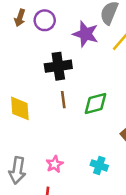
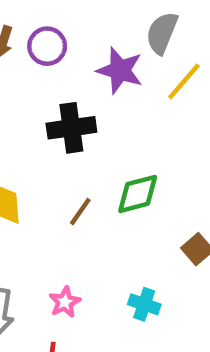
brown line: (63, 100) -> (80, 212), moved, turned 42

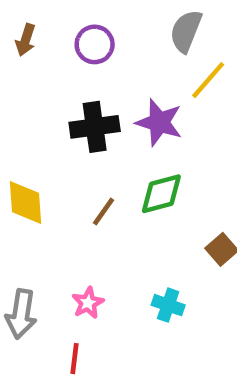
purple circle: (47, 46) -> (95, 44), moved
purple star: (120, 70) -> (159, 122), moved

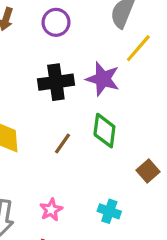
green diamond: (161, 194) -> (104, 131), turned -68

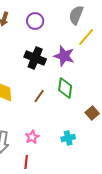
black cross: (56, 82) -> (35, 58), turned 30
cyan cross: (109, 211) -> (68, 138), turned -32

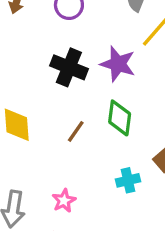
cyan cross: (68, 138) -> (128, 180), moved

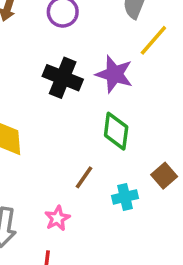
brown line: (76, 131) -> (84, 177), moved

